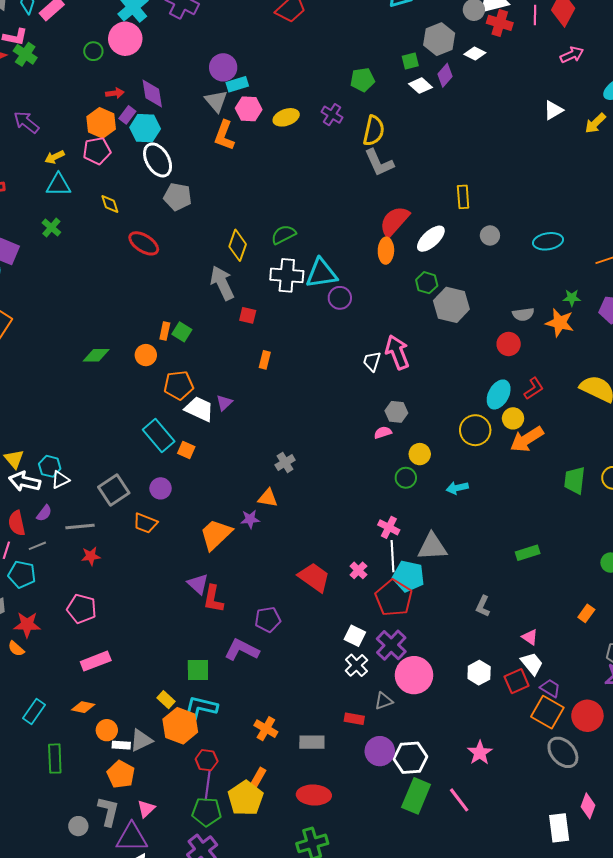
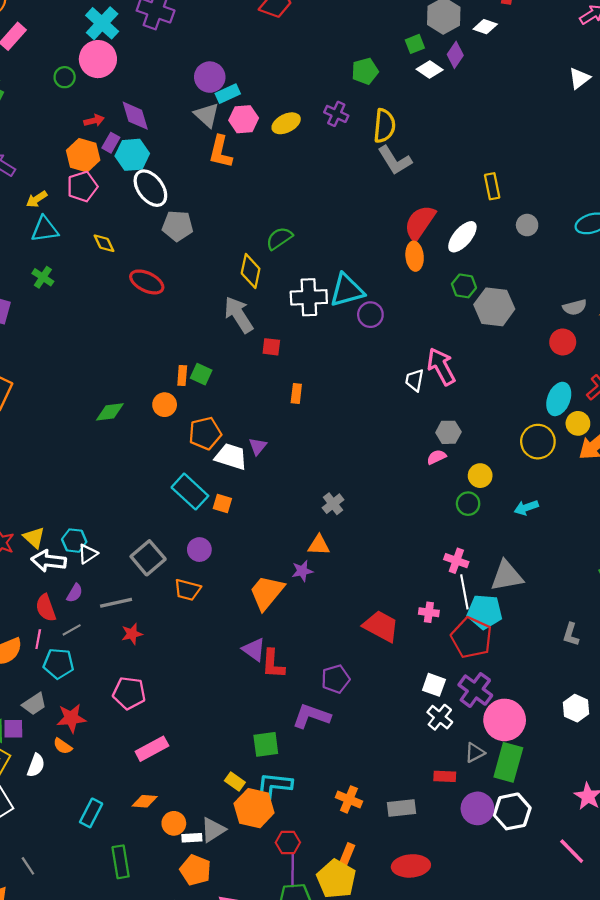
green semicircle: (283, 235) -> (279, 238), moved
pink cross: (358, 570) -> (429, 612), turned -30
green rectangle: (416, 796) -> (508, 762), moved

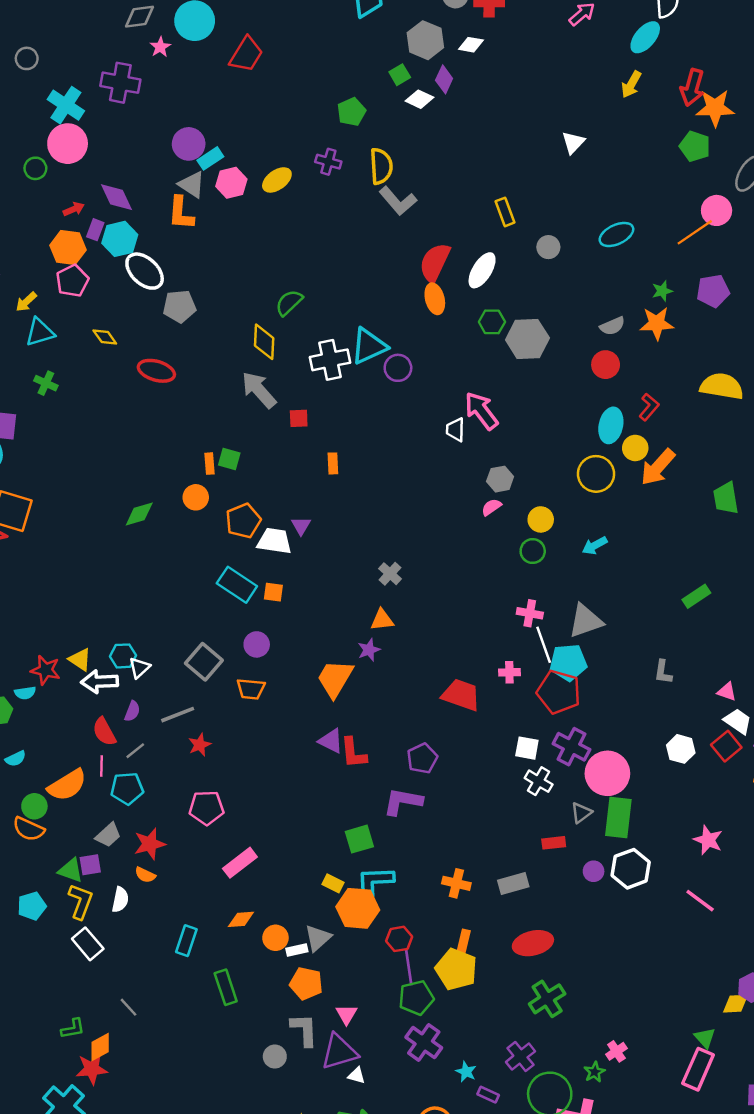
white triangle: (579, 78) -> (573, 142), moved
orange L-shape: (220, 152) -> (181, 213), moved
purple circle: (477, 808) -> (594, 871), size x0.6

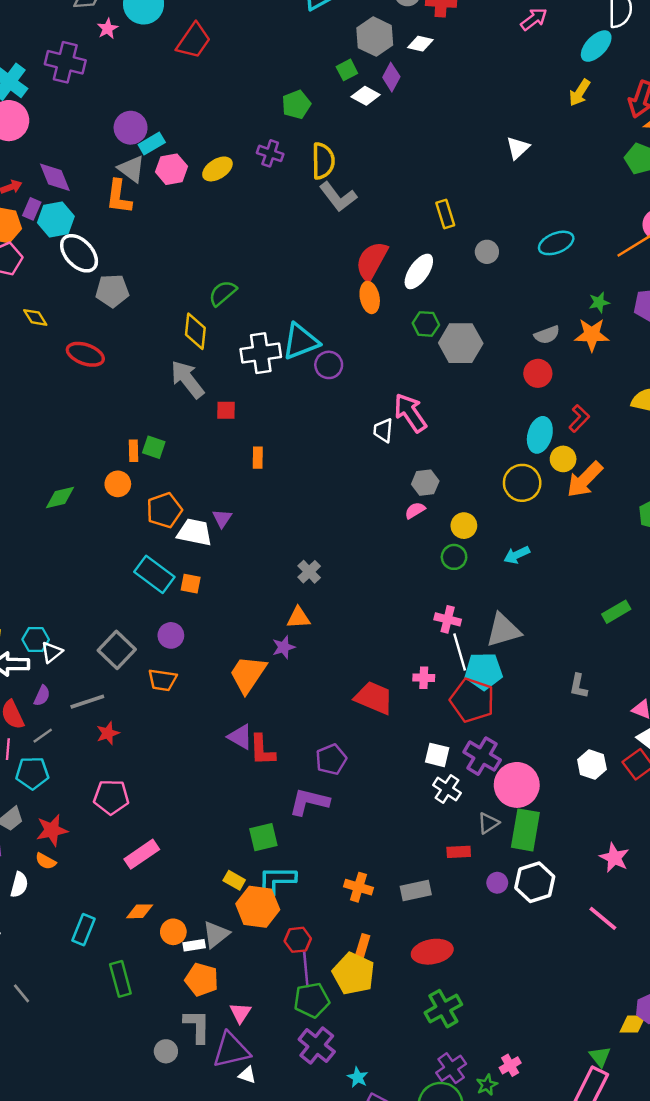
purple cross: (520, 1057) -> (451, 1068), moved

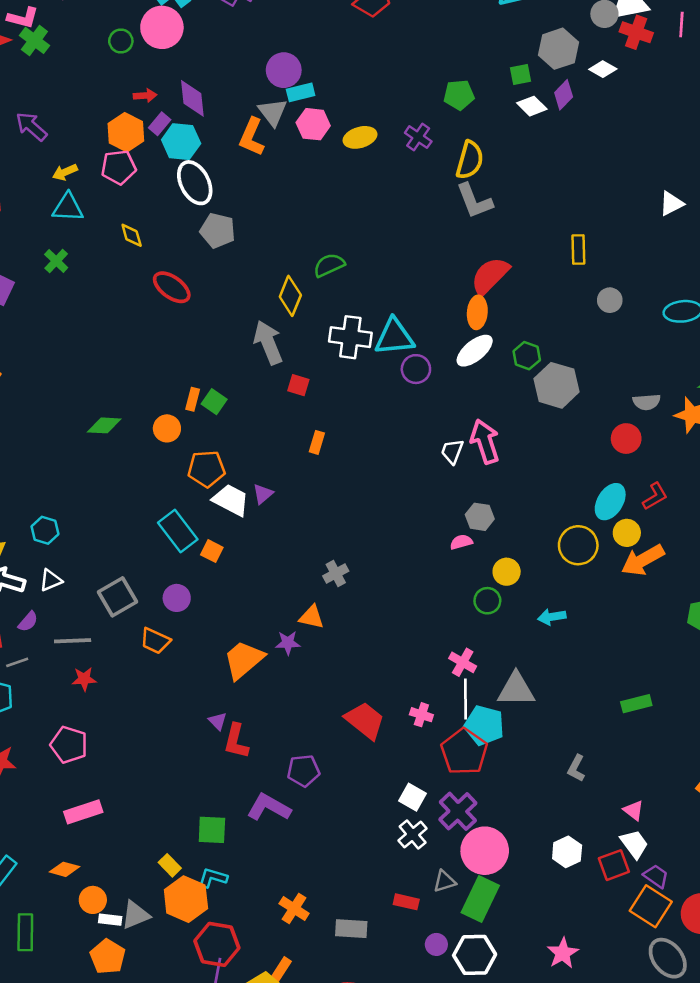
white ellipse: (419, 271) -> (475, 351), moved
cyan hexagon: (36, 639) -> (45, 530), moved
purple triangle: (240, 737) -> (218, 721), size x0.7
cyan L-shape: (277, 880) -> (213, 878), size x0.7
red hexagon: (298, 940) -> (217, 944), size x1.6

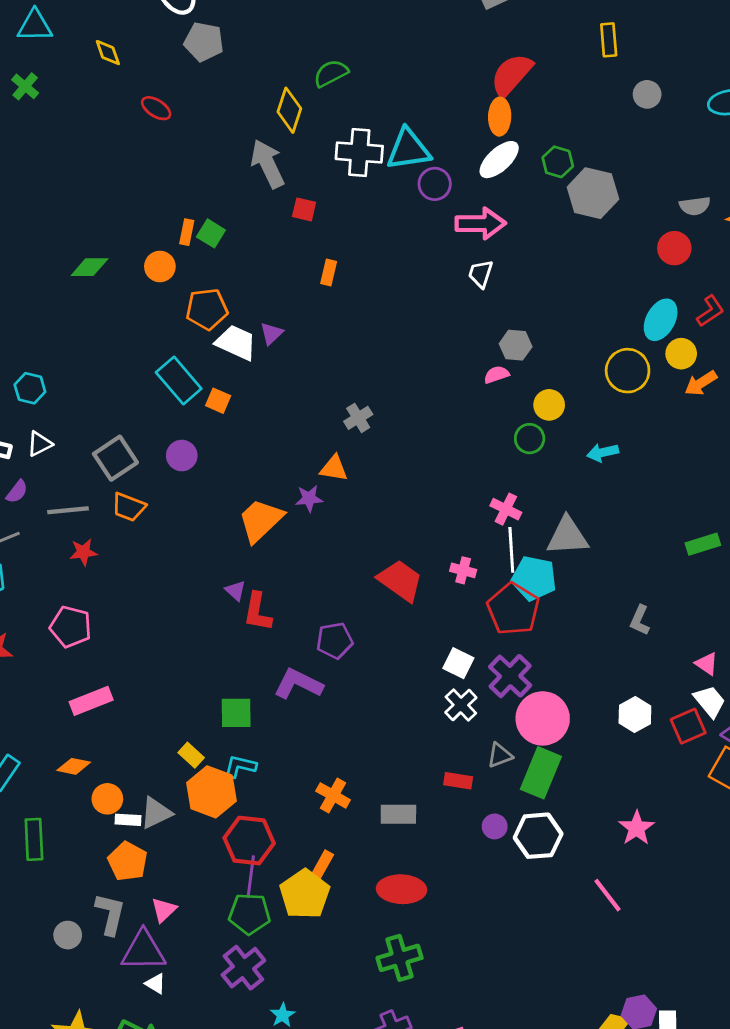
red ellipse: (172, 287) -> (156, 108), size x0.7
pink arrow: (485, 441) -> (480, 224), moved, turned 111
orange arrow: (643, 560) -> (701, 383), size x0.7
orange trapezoid: (155, 641) -> (129, 507), moved

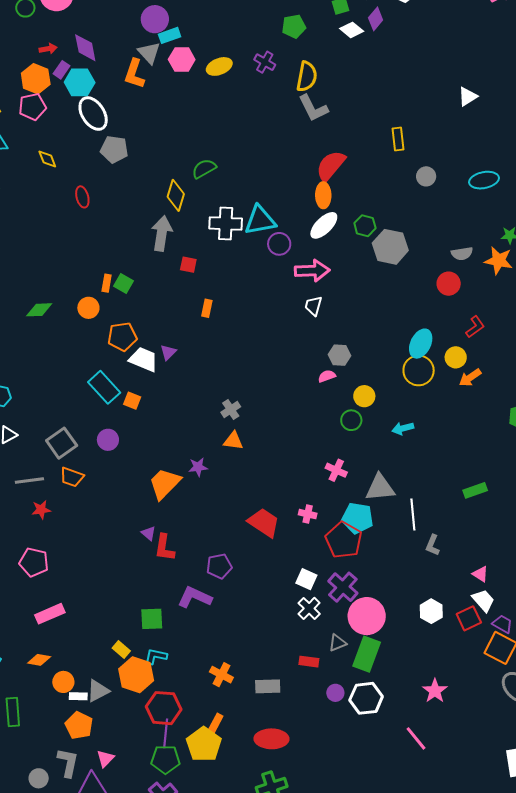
red ellipse: (156, 108) -> (82, 197), turned 45
gray arrow: (268, 164) -> (162, 233), turned 36
cyan ellipse: (661, 320) -> (421, 344), moved
orange triangle: (334, 468) -> (233, 441), moved
white line: (511, 550) -> (413, 514), moved

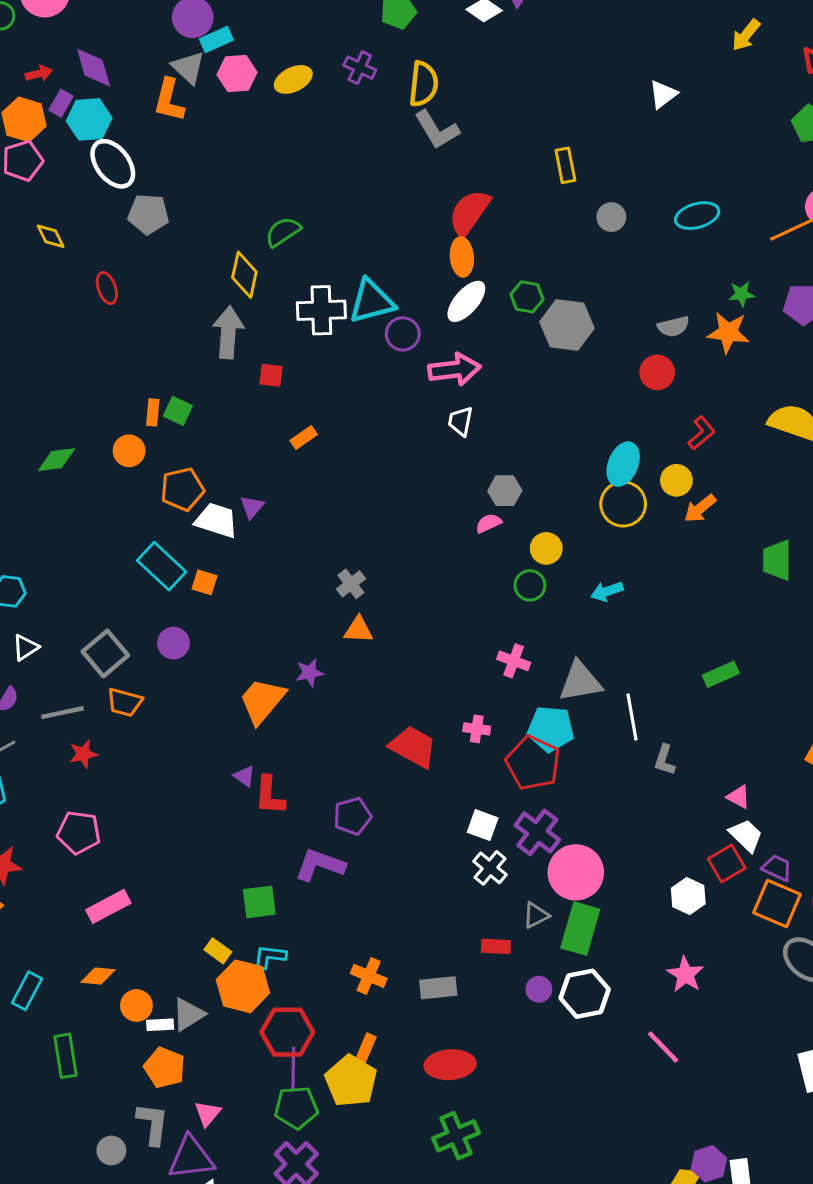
orange rectangle: (207, 308) -> (304, 437), turned 48
white hexagon: (431, 611) -> (688, 896), moved

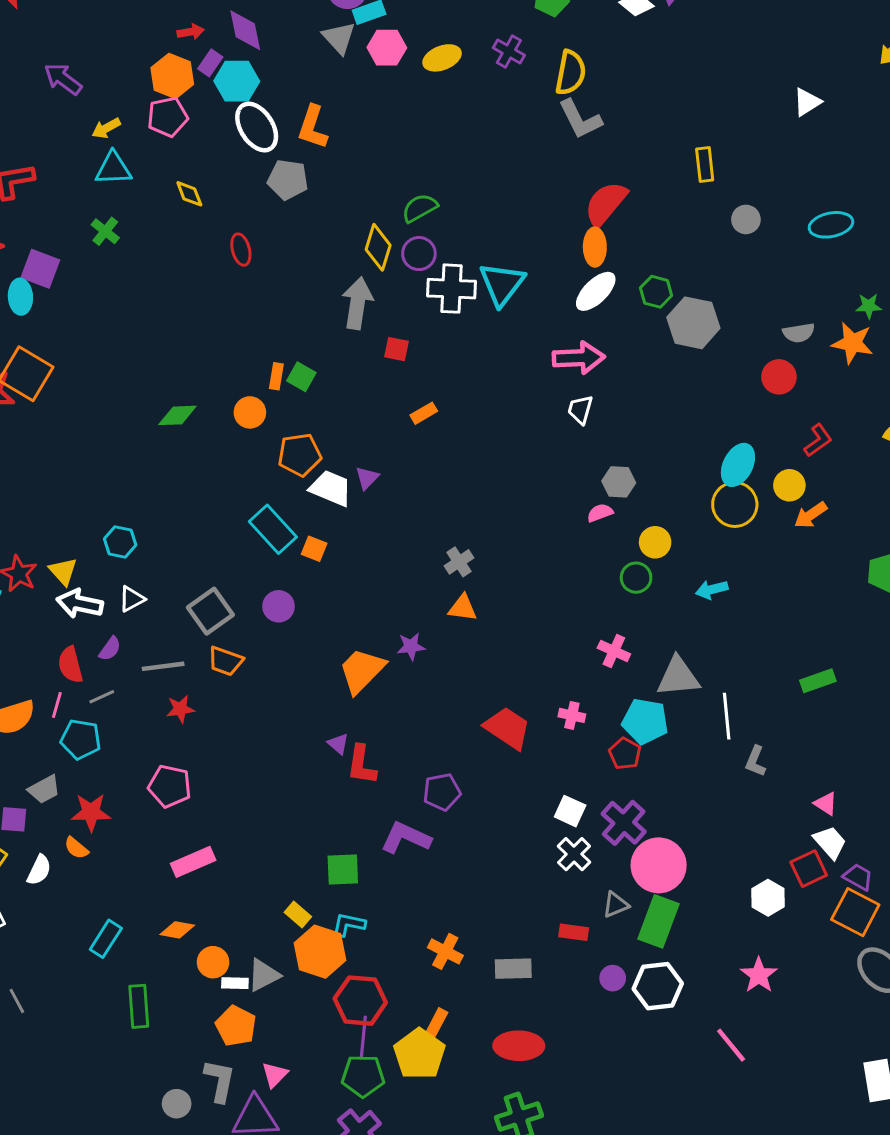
orange L-shape: (169, 100) -> (313, 127), moved
cyan triangle: (372, 301) -> (502, 284), turned -42
purple circle: (403, 334) -> (419, 254), moved
red pentagon: (533, 763) -> (625, 754), size x0.6

